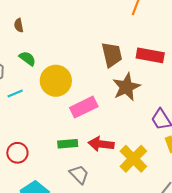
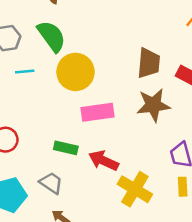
green semicircle: (27, 58) -> (51, 36), size x1.6
yellow cross: (133, 159) -> (135, 189), turned -32
gray trapezoid: (79, 174) -> (51, 183), moved, turned -30

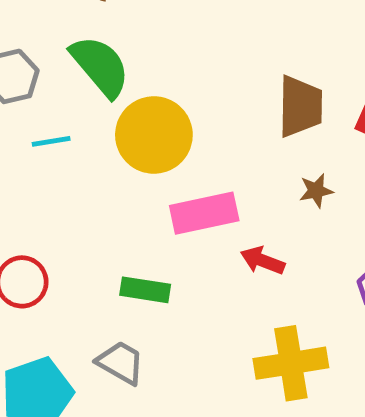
brown star: (153, 105) -> (316, 191), size x0.5
red arrow: (104, 161) -> (263, 261), moved, size x0.7
yellow cross: (135, 189) -> (291, 363), turned -36

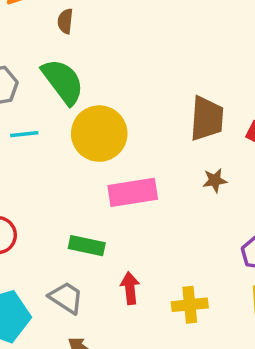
red arrow: (263, 261) -> (130, 288), moved, turned 60
yellow cross: (291, 363) -> (190, 305), size x0.7

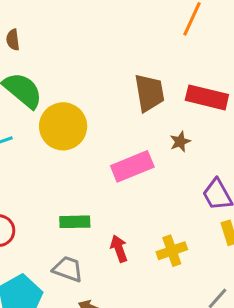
brown star: (215, 180) -> (180, 142), moved
pink rectangle: (133, 192) -> (132, 166), moved

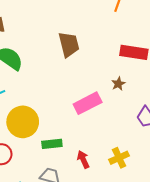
brown trapezoid: (149, 93) -> (69, 44), moved
yellow circle: (63, 126) -> (23, 122), moved

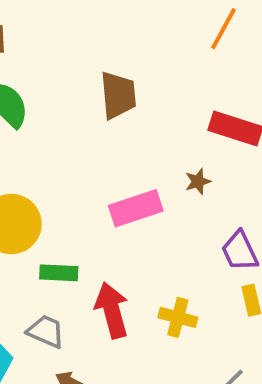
yellow cross: (119, 158) -> (178, 317), turned 30
red arrow: (83, 159) -> (112, 310), size x1.6

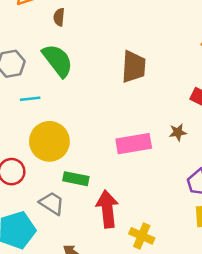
yellow cross: (178, 317) -> (142, 236), moved
gray trapezoid: (46, 331) -> (52, 203), moved

